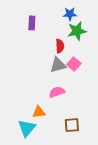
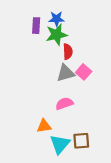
blue star: (70, 14) -> (56, 19), moved
green star: (77, 31) -> (56, 35), moved
cyan triangle: (27, 128) -> (60, 144), moved

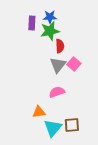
gray triangle: (65, 73) -> (58, 65), turned -36

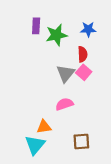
blue star: (50, 17) -> (88, 29), moved
red semicircle: (60, 46) -> (83, 54), moved
cyan triangle: (53, 128) -> (35, 145), moved

